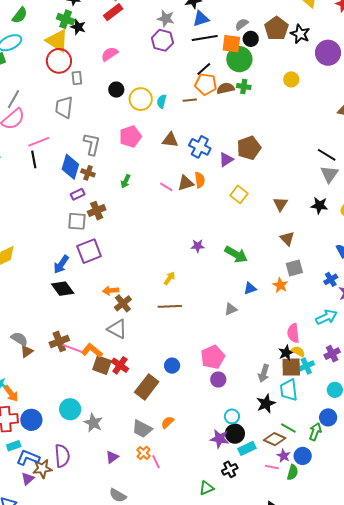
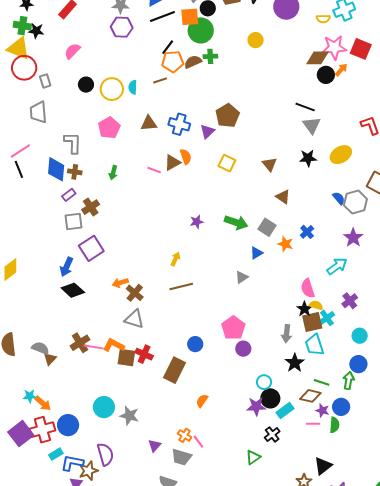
gray square: (294, 268) -> (267, 227), moved, turned -30
blue cross: (331, 279) -> (307, 232), moved
gray trapezoid: (142, 429) -> (181, 457), moved

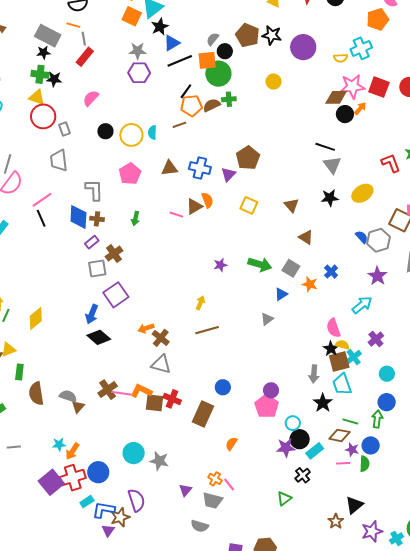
yellow triangle: (18, 48) -> (37, 97), size x0.7
pink pentagon: (233, 328) -> (267, 406), moved
orange arrow: (43, 403) -> (72, 451), turned 84

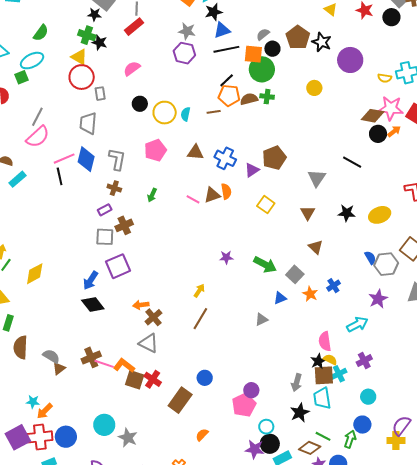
gray triangle: (332, 165) -> (317, 178), moved
blue diamond: (78, 217) -> (86, 159), moved
brown line: (207, 330) -> (200, 319), turned -55

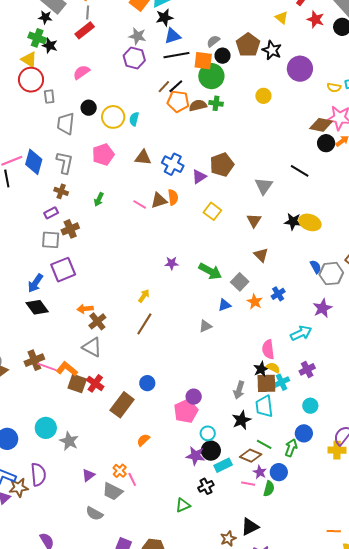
brown line: (214, 112) -> (164, 87), moved, turned -40
gray trapezoid: (88, 123) -> (66, 124), moved
yellow ellipse: (380, 215) -> (310, 222), moved, turned 40

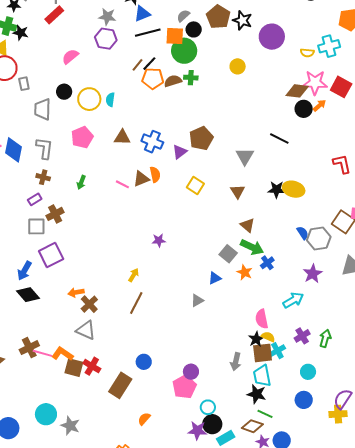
pink semicircle: (81, 72) -> (70, 57), moved
green arrow: (210, 271) -> (252, 247), moved
black star: (241, 420) -> (257, 394), moved, turned -30
green arrow: (291, 448) -> (325, 338), moved

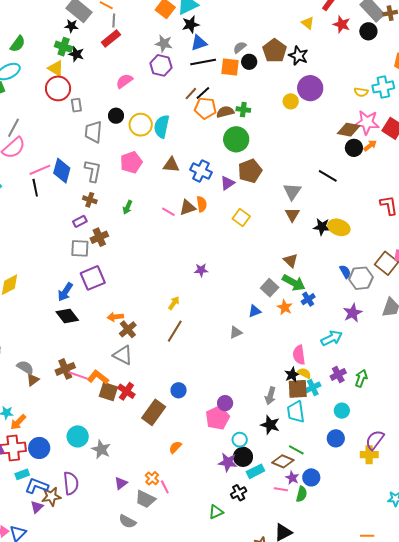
purple circle: (272, 37) -> (310, 88), moved
green circle: (184, 51) -> (236, 139), moved
cyan semicircle: (110, 100) -> (162, 126), size x1.6
brown triangle: (238, 191) -> (292, 215), moved
black star: (257, 394) -> (270, 425), moved

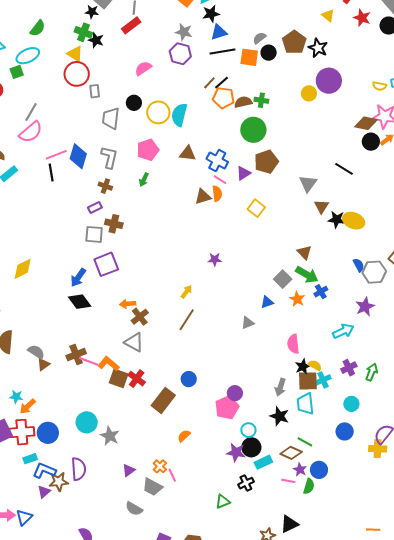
green arrow: (127, 207) -> (144, 180), moved
pink line: (168, 212) -> (220, 180), moved
brown triangle: (292, 215) -> (321, 206), moved
brown cross: (99, 237) -> (114, 224), turned 36
pink semicircle: (299, 355) -> (293, 344), moved

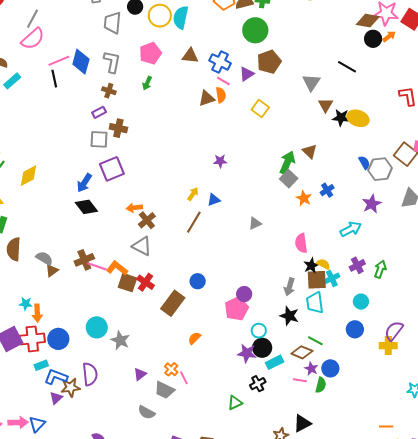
green arrow: (307, 275) -> (287, 163), moved, turned -95
blue triangle: (267, 302) -> (214, 200), moved
orange arrow: (28, 406) -> (37, 313), turned -48

